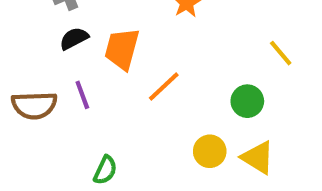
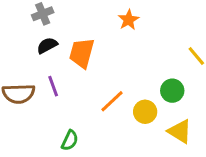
orange line: (164, 87) -> (112, 101), moved
yellow circle: (210, 151) -> (145, 112), moved

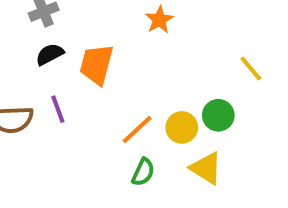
yellow circle: (145, 112) -> (182, 127), moved
yellow triangle: (180, 131) -> (206, 168), moved
green semicircle: (70, 140) -> (143, 172), moved

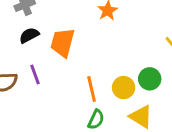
orange line: (137, 129) -> (92, 89), turned -60

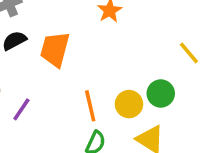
purple line: (35, 74) -> (21, 109), moved, turned 54

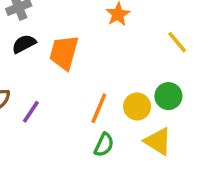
yellow line: (189, 53) -> (177, 42), moved
orange line: (90, 106) -> (99, 108), turned 36

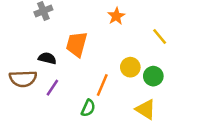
black semicircle: (24, 44) -> (47, 58), moved, turned 42
yellow circle: (137, 107) -> (130, 67), moved
green semicircle: (104, 145) -> (88, 108), moved

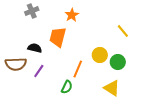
orange star: (116, 16) -> (72, 15), moved

